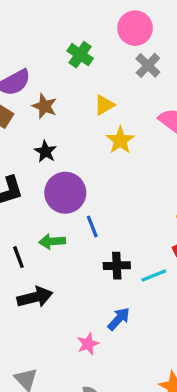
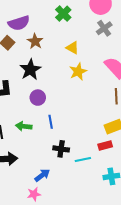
yellow triangle: (104, 105) -> (72, 48), turned 48
black star: (45, 151) -> (30, 70), size x1.5
purple circle: (65, 193) -> (38, 98), size x0.6
blue arrow: (119, 319) -> (42, 175), moved

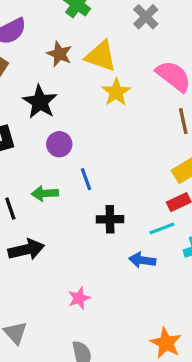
brown star: (35, 41) -> (59, 54), moved
yellow triangle: (72, 48) -> (101, 56), size x1.5
cyan line: (83, 159) -> (162, 229), moved
blue arrow: (42, 175) -> (142, 260), moved, turned -126

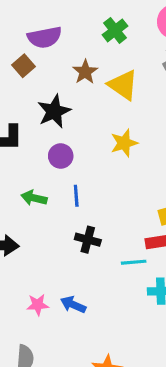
yellow star: (116, 92) -> (124, 143), moved
blue arrow: (142, 260) -> (73, 305), moved

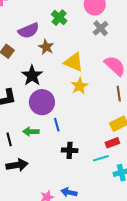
purple semicircle: (45, 37) -> (29, 31), moved
yellow triangle: (123, 85) -> (74, 62), moved
purple circle: (61, 156) -> (42, 102), size x1.6

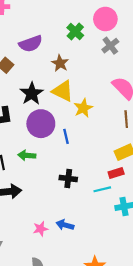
green cross: (59, 18) -> (75, 32), moved
brown star: (46, 47) -> (60, 63), moved
yellow triangle: (74, 62) -> (63, 91), moved
blue line: (57, 125) -> (66, 136), moved

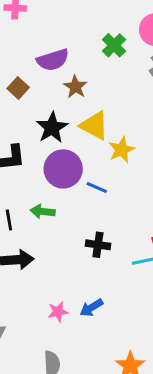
brown star: (60, 63) -> (75, 87), moved
blue line: (66, 136) -> (97, 187), turned -56
blue arrow: (65, 225) -> (91, 308), turned -49

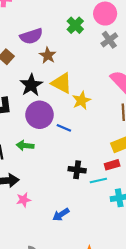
black cross: (98, 245) -> (77, 170), moved
pink star: (58, 312) -> (24, 200), moved

